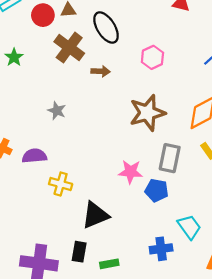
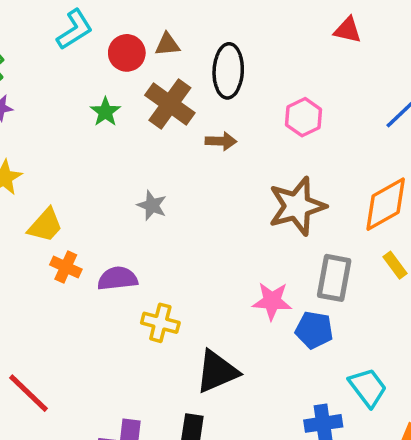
black ellipse: (106, 28) -> (228, 71), turned 36
green star: (14, 57) -> (105, 112), moved

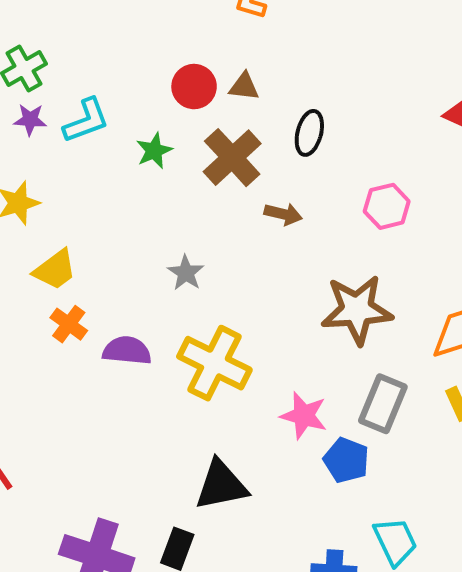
cyan L-shape: (75, 30) -> (86, 121), moved
black ellipse: (228, 71) -> (309, 133), size x0.7
yellow cross: (160, 323) -> (214, 363), moved, size x1.6

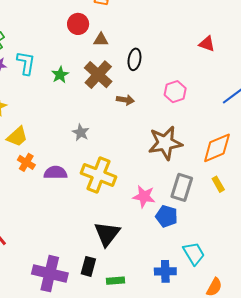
red circle: (194, 87) -> (78, 24), moved
cyan L-shape: (86, 121) -> (26, 63), turned -55
black triangle: (221, 485) -> (107, 234), turned -36

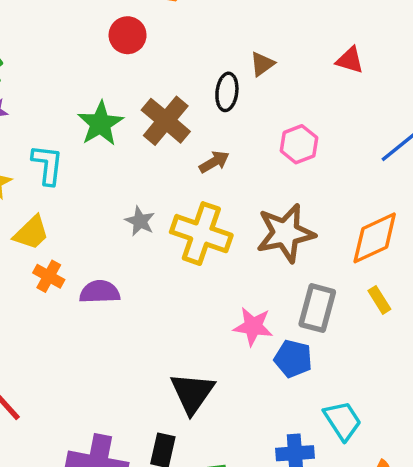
brown triangle: (101, 40) -> (262, 64), moved, turned -35
cyan L-shape: (26, 63) -> (47, 165), moved
green star: (60, 75) -> (100, 124), size x1.5
brown arrow: (125, 100) -> (214, 162), turned -36
yellow cross: (99, 175) -> (201, 234), moved

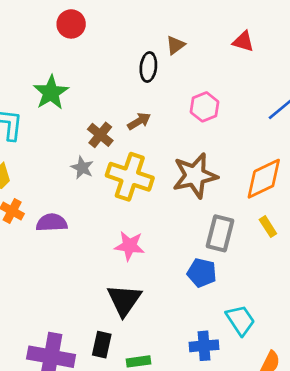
brown cross: (166, 121) -> (100, 135), moved, size x0.7
pink star: (253, 326) -> (129, 246), moved

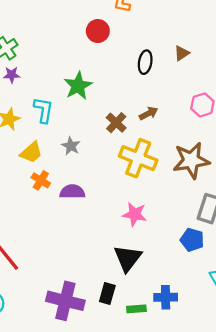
black ellipse: (148, 67) -> (145, 62), moved
gray star: (82, 168) -> (71, 146), moved
blue cross: (204, 346) -> (166, 297), moved

